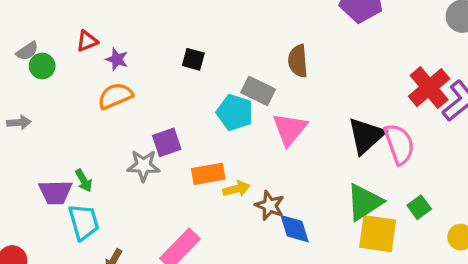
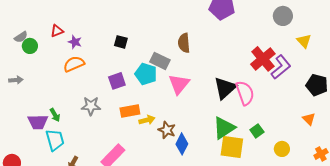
purple square: (167, 142) -> (117, 81), moved
blue diamond: (295, 229) -> (182, 144), turned 45

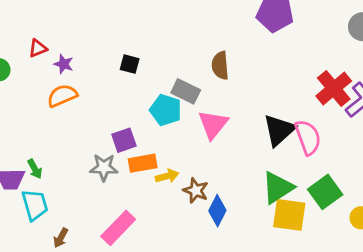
purple square: (117, 81) -> (124, 140), moved
gray star: (91, 106) -> (104, 168), moved
green square: (257, 131) -> (325, 192), size x1.6

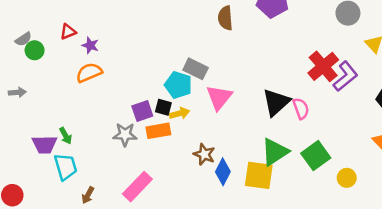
black square: (130, 64) -> (163, 107), moved
brown semicircle: (220, 65) -> (225, 18), moved
pink semicircle: (308, 137) -> (301, 109), size x0.7
yellow arrow: (167, 176) -> (179, 113), moved
yellow square: (289, 215) -> (259, 175), moved

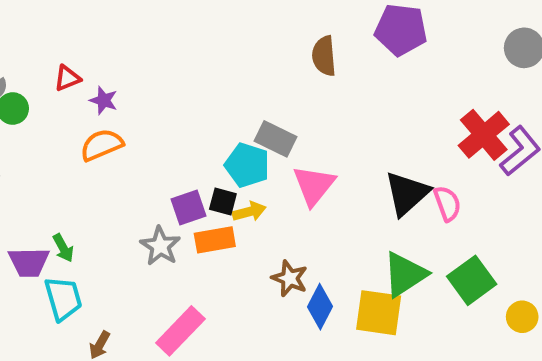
gray star: (125, 135) -> (160, 246), turned 30

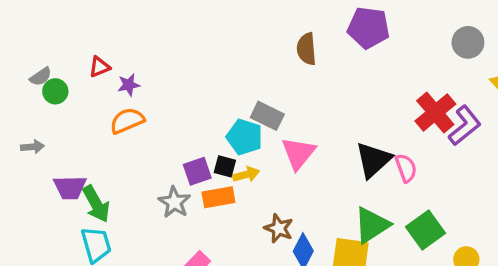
purple star: (104, 100) -> (129, 85), turned -30
green arrow: (63, 248) -> (96, 204), size x1.6
purple trapezoid: (29, 262) -> (70, 188), moved

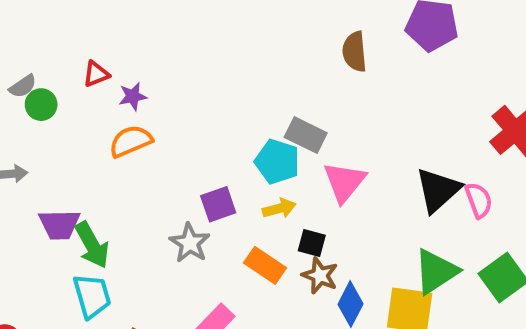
black square: (225, 166) -> (312, 243), moved
orange rectangle: (218, 197) -> (265, 265), moved, turned 44

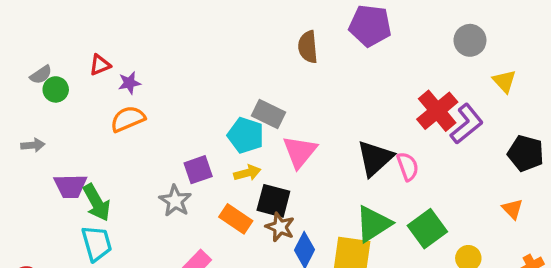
black square: (312, 243) -> (273, 201), size x1.5

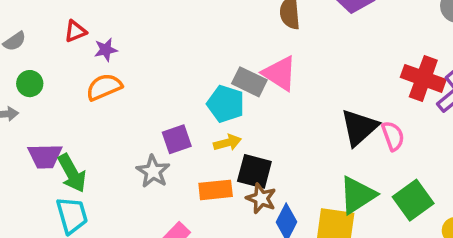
green circle: (56, 89) -> (30, 84), moved
red cross: (437, 111) -> (423, 78), turned -30
pink triangle: (300, 152) -> (280, 73), moved, turned -36
orange rectangle: (236, 219) -> (216, 190), turned -40

